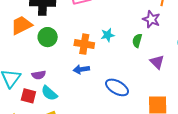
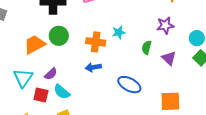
purple star: (151, 19) -> (165, 25), moved, turned -30
orange trapezoid: (21, 25) -> (35, 44), moved
green semicircle: (137, 41) -> (147, 48), moved
purple semicircle: (39, 75) -> (51, 74), turned -32

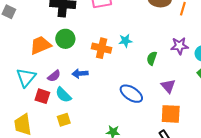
purple star: (165, 25) -> (180, 46), moved
purple triangle: (169, 58) -> (168, 86), moved
blue arrow: (93, 67) -> (80, 74), moved

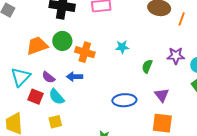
orange cross: (102, 48) -> (85, 52), moved
purple semicircle: (54, 76) -> (48, 77), turned 72
blue ellipse: (131, 94) -> (124, 100), turned -40

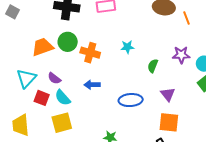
orange line: (182, 19) -> (186, 18), turned -40
blue arrow: (75, 77) -> (92, 85), moved
yellow square: (55, 122) -> (62, 123), size x1.5

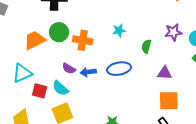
cyan triangle: (26, 78) -> (22, 73), turned 30
purple semicircle: (54, 78) -> (69, 69), moved
purple triangle: (168, 94) -> (165, 73), turned -42
blue ellipse: (131, 100) -> (119, 69), moved

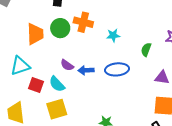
cyan star: (119, 30) -> (113, 35), moved
orange trapezoid: (35, 40) -> (35, 34), turned 110
orange cross: (83, 40) -> (83, 22), moved

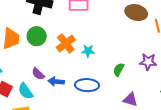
orange cross: (83, 22) -> (66, 44), moved, turned 30

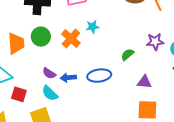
cyan star: (88, 51) -> (93, 27), moved
green semicircle: (119, 70) -> (127, 55), turned 32
cyan semicircle: (25, 91) -> (50, 93), moved

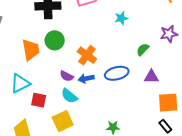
cyan star: (93, 27) -> (121, 18), moved
orange cross: (71, 38) -> (87, 55), moved
purple triangle: (144, 82) -> (151, 77), moved

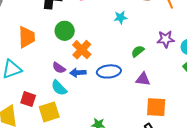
green circle: (55, 40) -> (65, 31), moved
red square: (39, 100) -> (28, 99), moved

